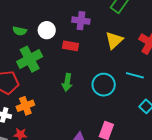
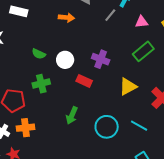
green cross: (30, 59) -> (41, 84), size x0.7

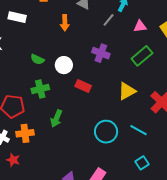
orange arrow: (66, 18) -> (65, 23), turned 84
purple cross: (101, 59) -> (101, 53), moved
green arrow: (72, 115) -> (56, 119), moved

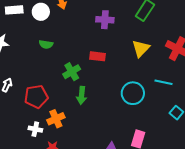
white circle: (64, 65) -> (41, 12), moved
green cross: (40, 89) -> (72, 72), moved

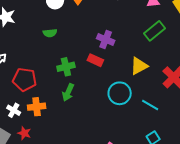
purple cross: (105, 20) -> (106, 40), moved
green semicircle: (46, 44) -> (50, 33), turned -32
cyan circle: (133, 93) -> (120, 93), moved

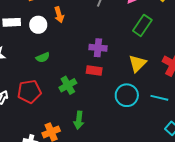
red pentagon: (25, 80) -> (29, 92), moved
green arrow: (68, 92) -> (79, 120), moved

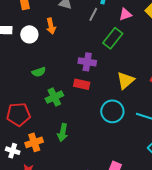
green rectangle: (142, 25) -> (113, 38), moved
green semicircle: (43, 57) -> (39, 72), moved
red pentagon: (29, 92) -> (18, 114), moved

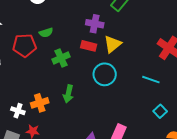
yellow triangle: (125, 81) -> (112, 44), moved
cyan circle: (112, 111) -> (105, 74), moved
red pentagon: (18, 114) -> (24, 45), moved

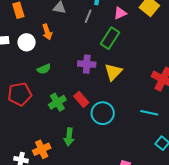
green semicircle: (46, 33) -> (44, 69), moved
yellow triangle: (112, 44) -> (113, 72), moved
red rectangle: (89, 46) -> (81, 99), moved, turned 42

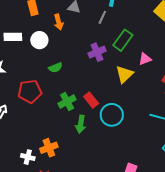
pink triangle: (120, 13) -> (145, 59), moved
orange arrow: (47, 32) -> (59, 22), moved
purple cross: (87, 64) -> (97, 52), moved, turned -30
green arrow: (69, 137) -> (81, 124), moved

